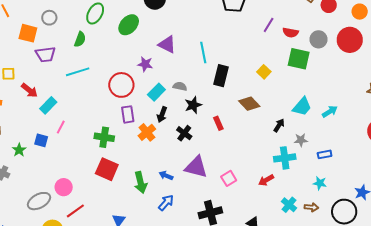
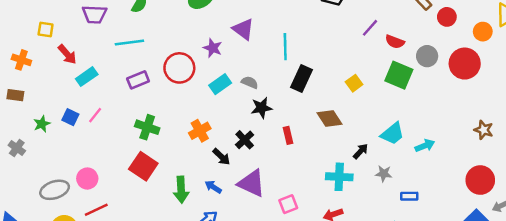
purple rectangle: (128, 114) -> (138, 80), moved, turned 66
black arrow: (162, 115) -> (221, 157), moved, turned -77
pink line: (61, 127) -> (95, 115), moved
cyan cross: (285, 158) -> (339, 177), moved

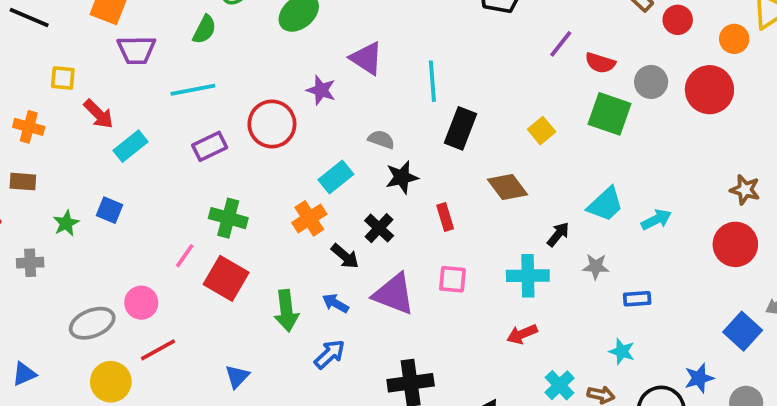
cyan rectangle: (220, 84) -> (336, 177), moved
pink line: (95, 115) -> (185, 256), moved
gray cross: (17, 148) -> (30, 263), turned -35
red circle: (480, 180) -> (735, 244), moved
pink square: (288, 204) -> (452, 279), moved, turned 30

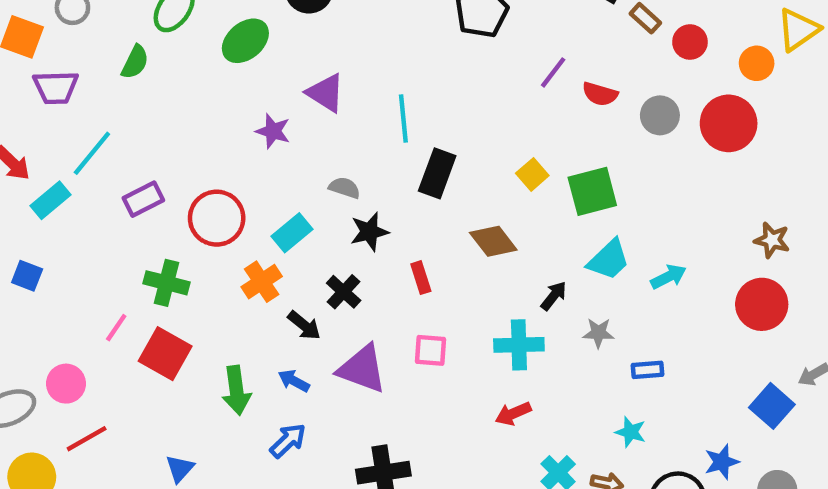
cyan line: (193, 90) -> (92, 153), moved, turned -39
green square: (609, 114) -> (592, 191), moved, turned -33
red circle: (272, 124) -> (217, 218), moved

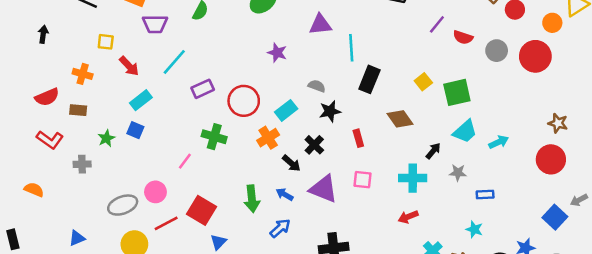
purple triangle: (326, 93) -> (320, 25), moved, turned -40
cyan rectangle: (50, 200) -> (141, 100), moved
red square: (165, 354) -> (202, 210), moved

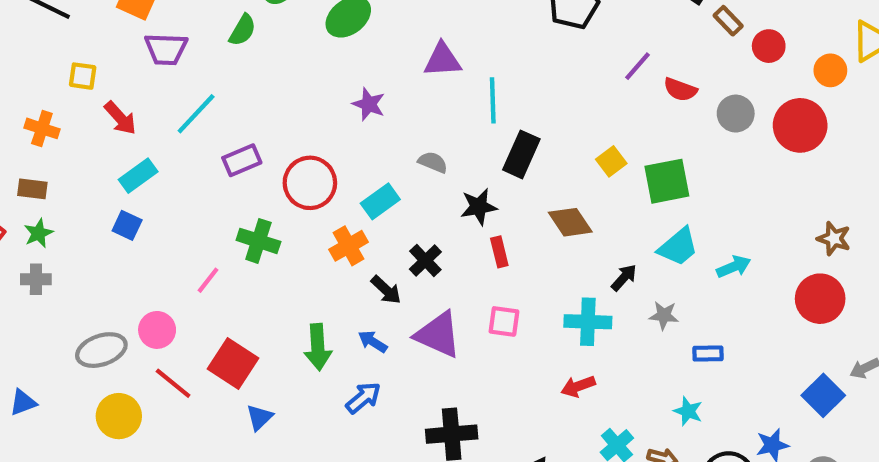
black star: (330, 111) -> (479, 207), moved
green star: (106, 138) -> (38, 233), moved
red line: (166, 223) -> (173, 383), turned 65

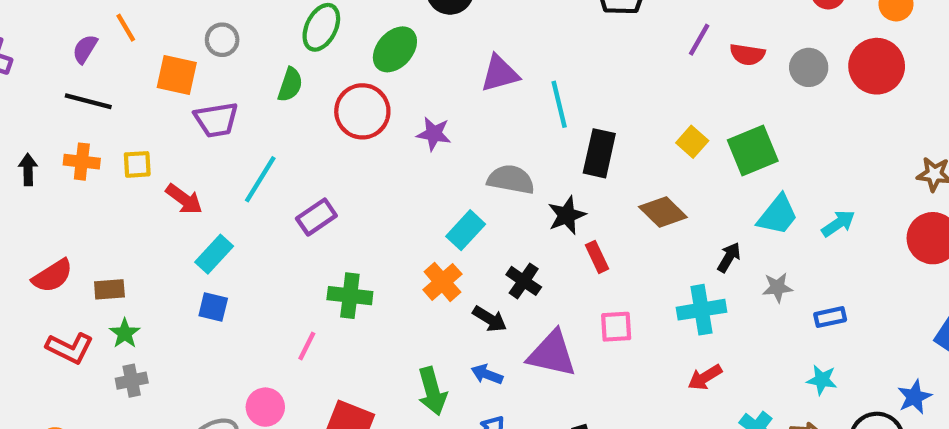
orange cross: (42, 128) -> (82, 162), moved
gray semicircle: (433, 162) -> (511, 180), size x1.5
red circle: (310, 183) -> (362, 111), moved

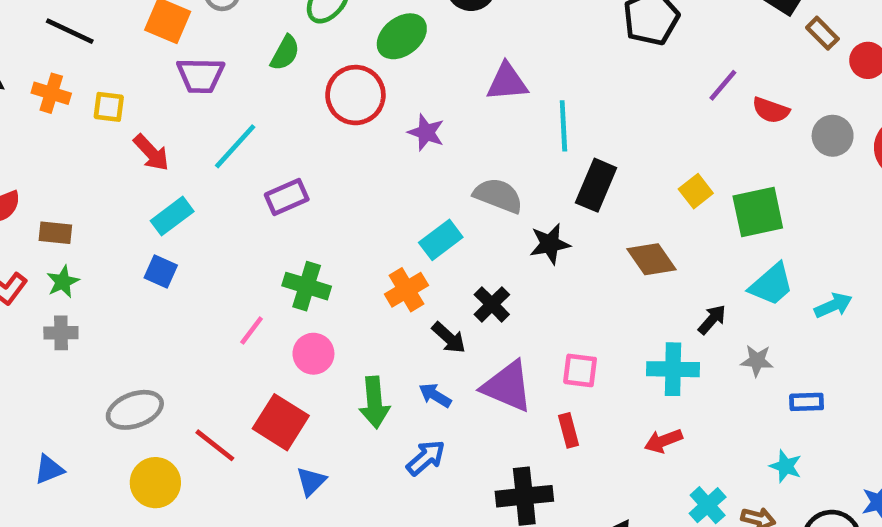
red rectangle: (597, 257) -> (569, 430), moved
pink circle: (265, 407) -> (313, 354), moved

